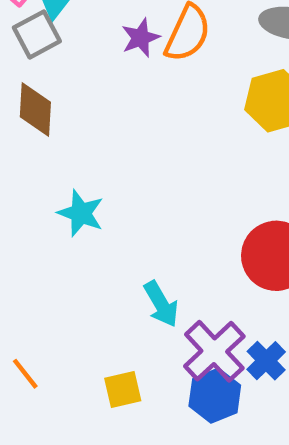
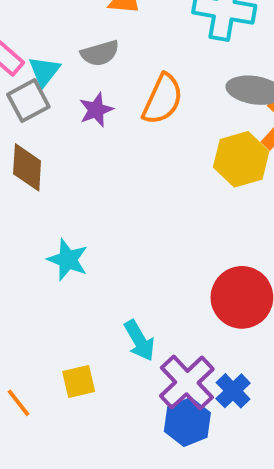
purple star: (140, 38) -> (96, 110), moved
yellow square: (123, 389) -> (79, 381), moved

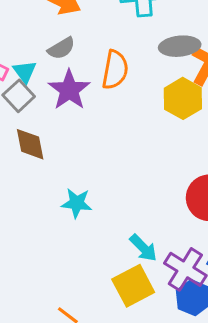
purple star: (96, 110) -> (69, 90), size x1.6
yellow square: (79, 381) -> (133, 286), moved, size x1.6

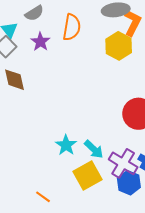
purple star: (69, 90) -> (40, 42), size x0.7
cyan star: (77, 203) -> (66, 145), moved, turned 30

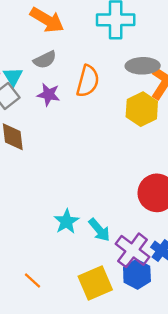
purple star: (40, 42) -> (49, 95), turned -30
yellow square: (87, 175) -> (95, 283), moved

